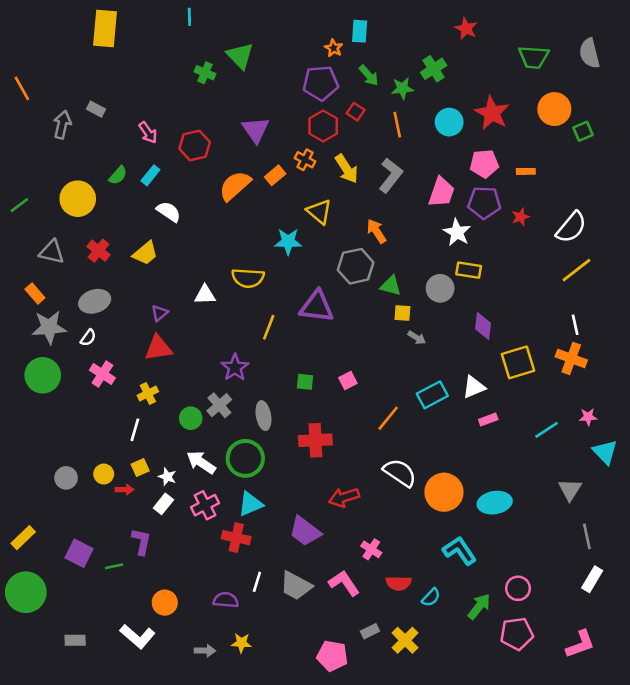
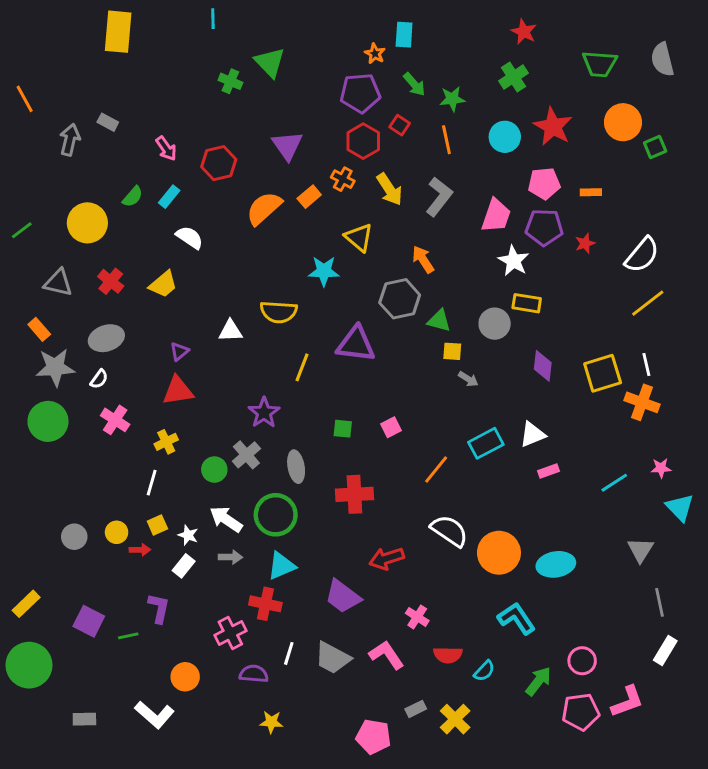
green cross: (434, 69) -> (514, 77), moved
yellow square: (518, 362) -> (603, 373), moved
pink cross: (205, 505) -> (230, 633), moved
pink L-shape: (580, 644) -> (627, 702), moved
gray arrow: (205, 651) -> (230, 557), moved

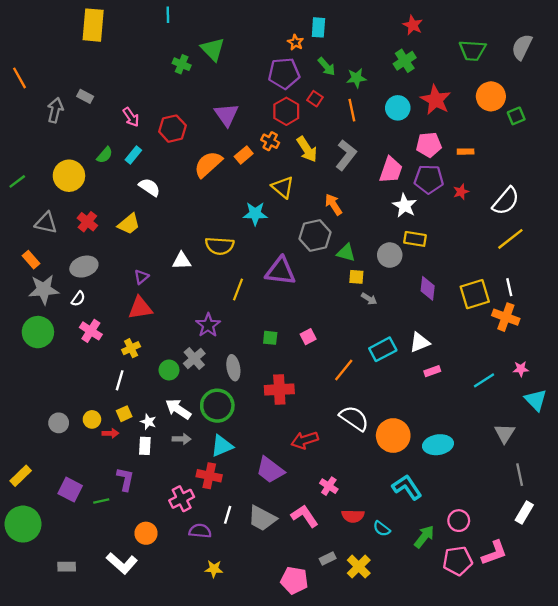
gray semicircle: (662, 59) -> (522, 47), turned 40
white rectangle: (184, 566) -> (145, 446), turned -36
cyan semicircle: (484, 671) -> (382, 529), turned 84

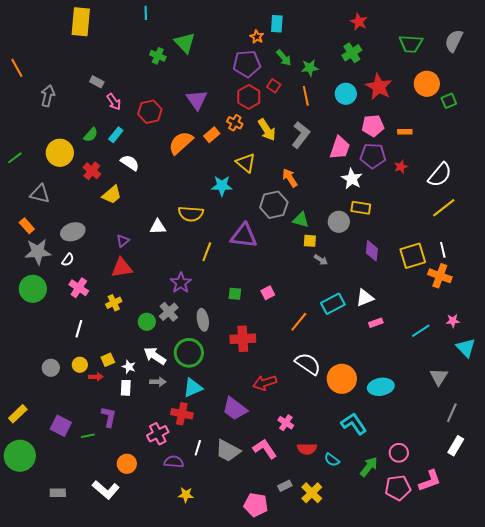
gray rectangle: (85, 96) -> (97, 82), moved
red cross: (87, 222) -> (92, 171), moved
white line: (120, 380) -> (79, 329), moved
gray line: (520, 475) -> (452, 413), turned 36

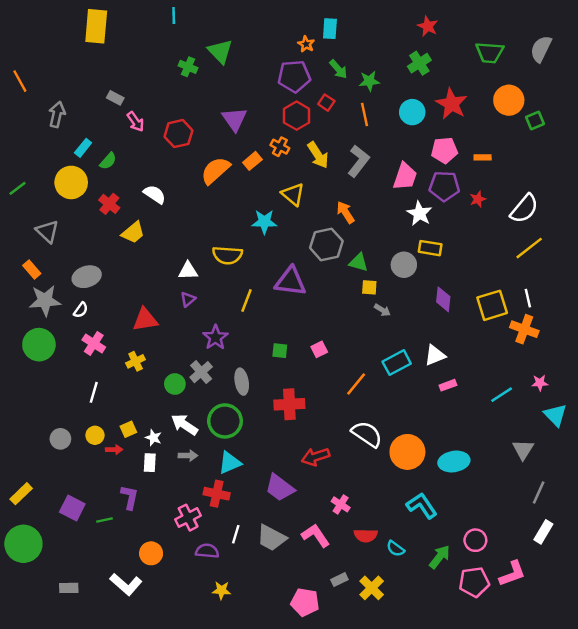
cyan rectangle: (116, 135) -> (83, 148), moved
gray triangle: (40, 194) -> (47, 231), turned 30
purple triangle: (123, 241) -> (188, 299), moved

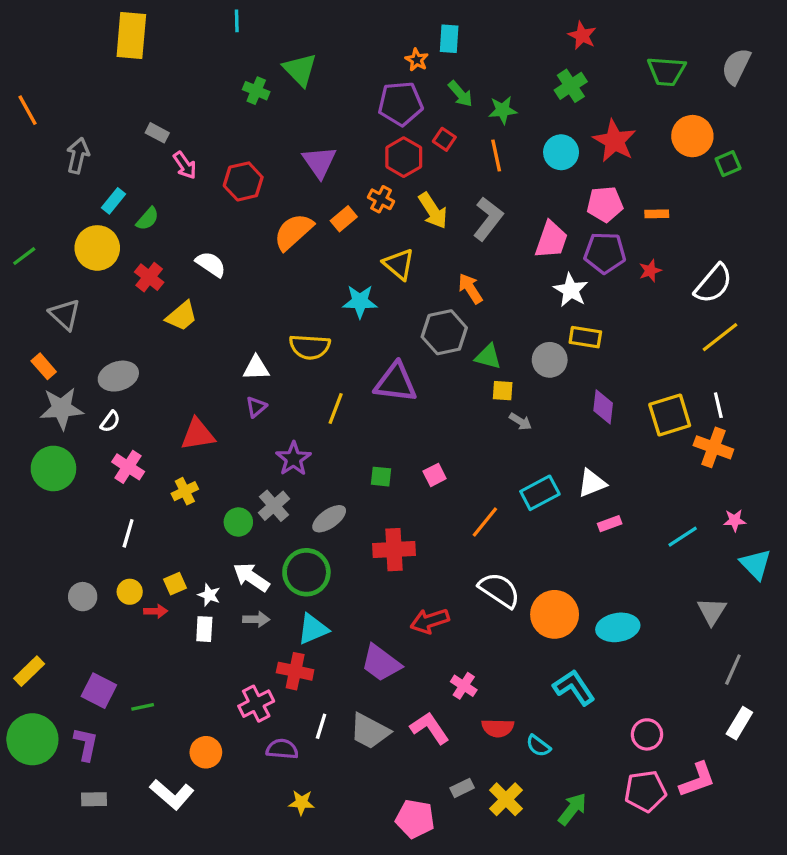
gray ellipse: (242, 382) -> (329, 519), turned 65
purple L-shape: (130, 497) -> (86, 744), moved
green arrow: (440, 557) -> (572, 809), moved

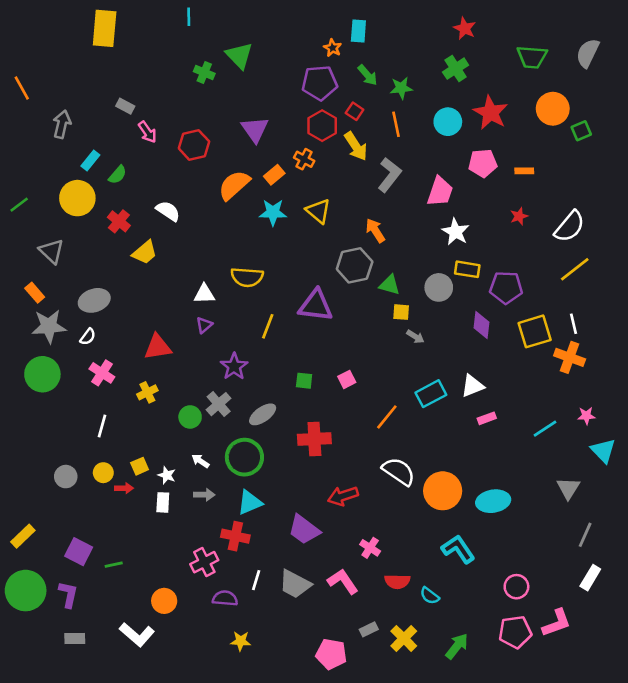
yellow arrow: (433, 211) -> (356, 146), moved
purple pentagon: (605, 253) -> (506, 287), moved
cyan star: (360, 301) -> (273, 212), moved
white arrow: (251, 577) -> (200, 461), size x0.6

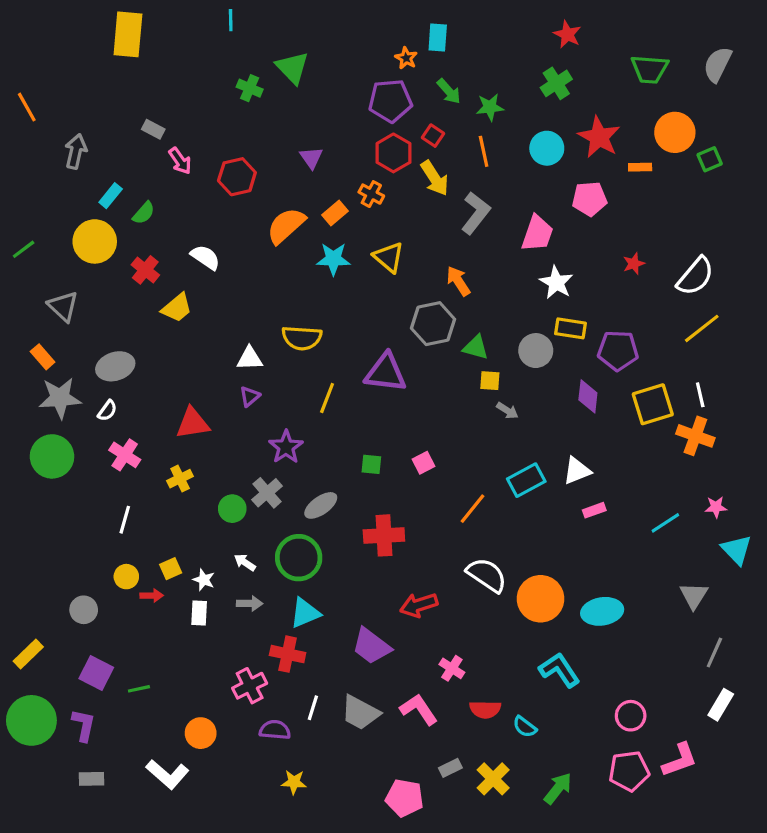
purple triangle: (255, 129) -> (311, 158), size x0.7
orange rectangle: (524, 171) -> (640, 167), moved
gray circle: (66, 477) -> (84, 610), moved

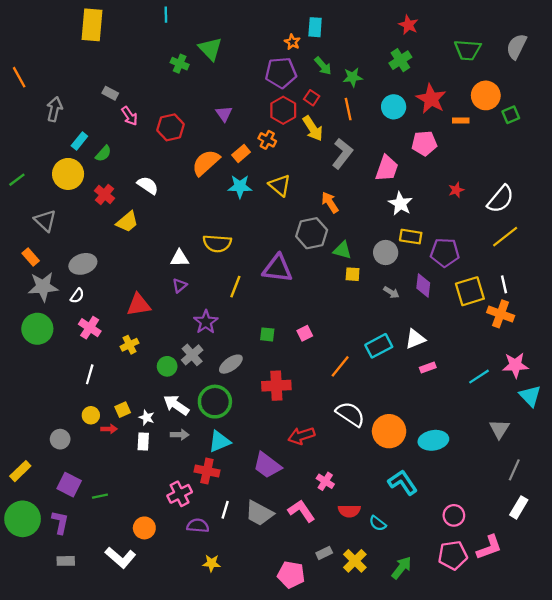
gray arrow: (507, 411) -> (391, 292), moved
pink star: (716, 507) -> (515, 365), size x1.6
white arrow: (245, 562) -> (176, 405), size x1.6

